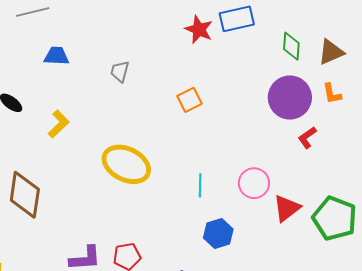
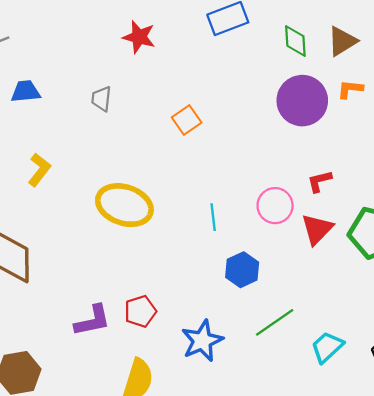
red star: (199, 29) -> (139, 37), moved
orange L-shape: (332, 94) -> (350, 89), turned 115
red L-shape: (307, 137) -> (319, 181), moved, turned 30

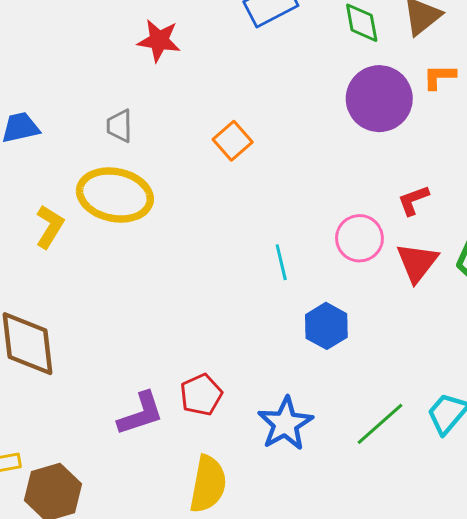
yellow ellipse: (124, 205) -> (115, 195), moved
green line: (275, 322) -> (380, 424), moved

